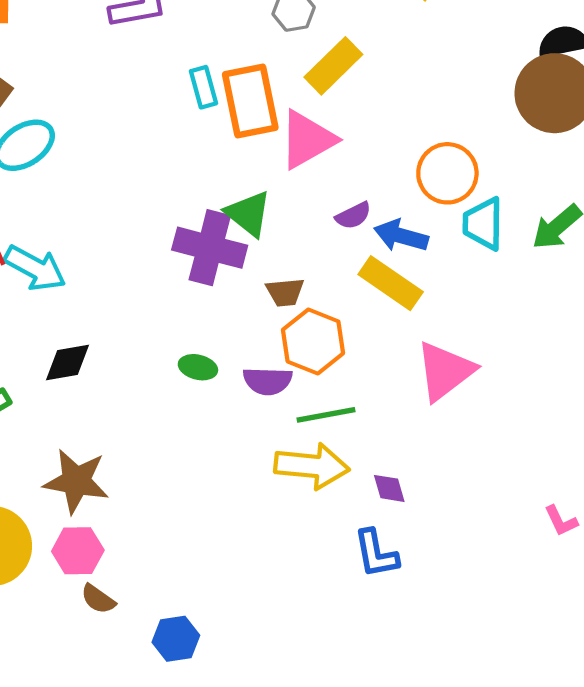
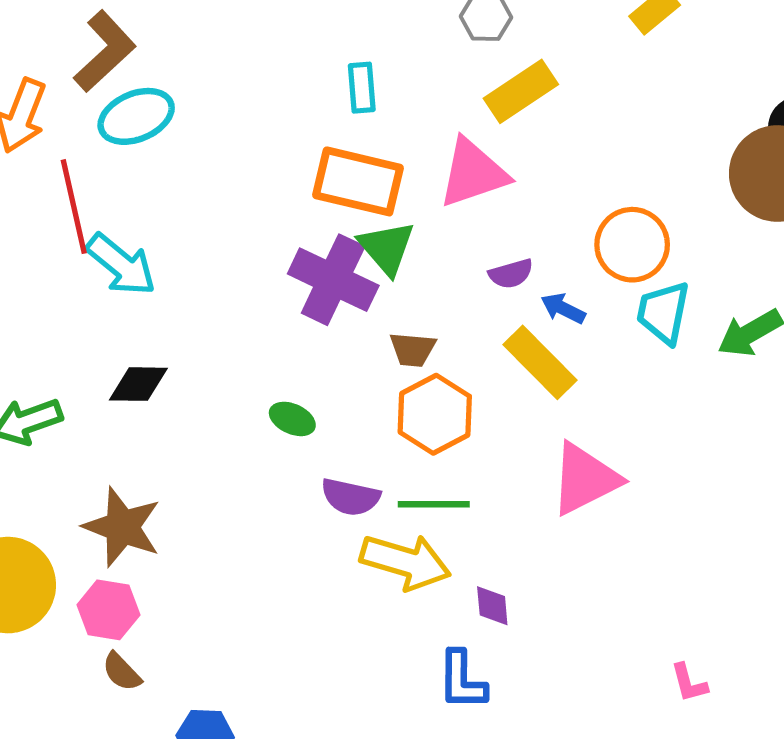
orange rectangle: (250, 101) -> (358, 181), moved, turned -76
blue arrow: (401, 236) -> (563, 308), size x0.7
purple semicircle: (268, 381) -> (351, 497), moved

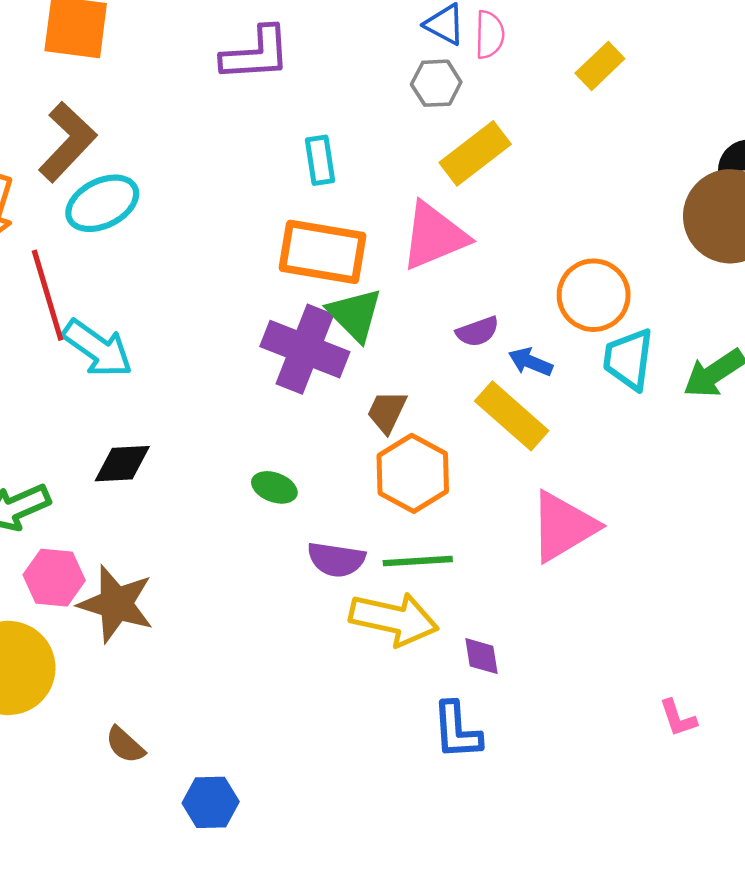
brown trapezoid: (413, 349) -> (387, 412), turned 114
pink hexagon: (108, 610) -> (54, 578), moved

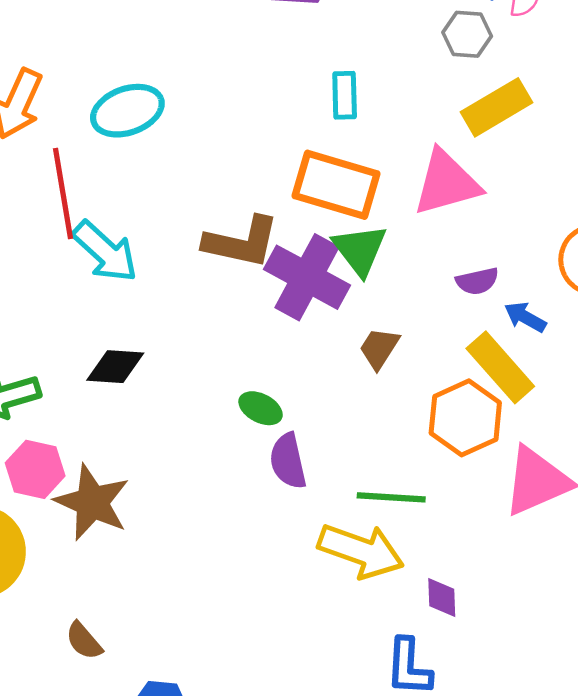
brown L-shape: (67, 142) -> (241, 242), moved, turned 52
orange hexagon: (413, 473) -> (465, 418), moved
purple semicircle: (336, 560) -> (288, 461), moved, turned 62

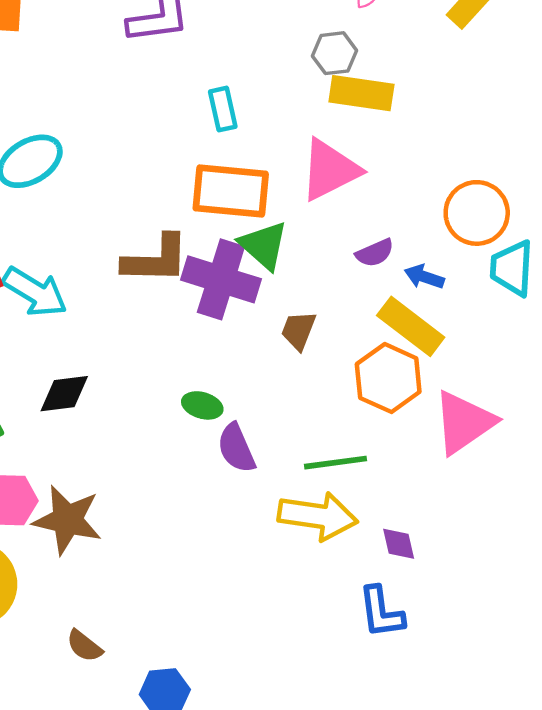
gray hexagon: (467, 34) -> (334, 53), moved
yellow rectangle: (496, 107) -> (361, 93), turned 50

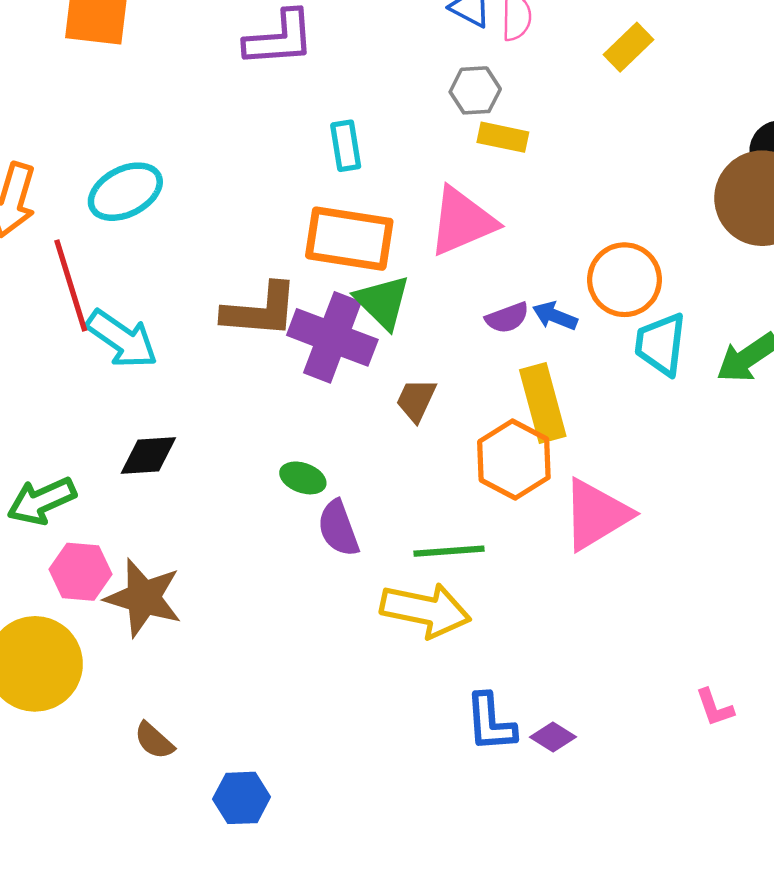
yellow rectangle: (361, 93) -> (503, 137), size x0.7
blue arrow: (424, 277) -> (555, 316), moved
yellow rectangle: (411, 326) -> (543, 403), turned 34
purple diamond: (399, 544) -> (553, 737), moved, turned -48

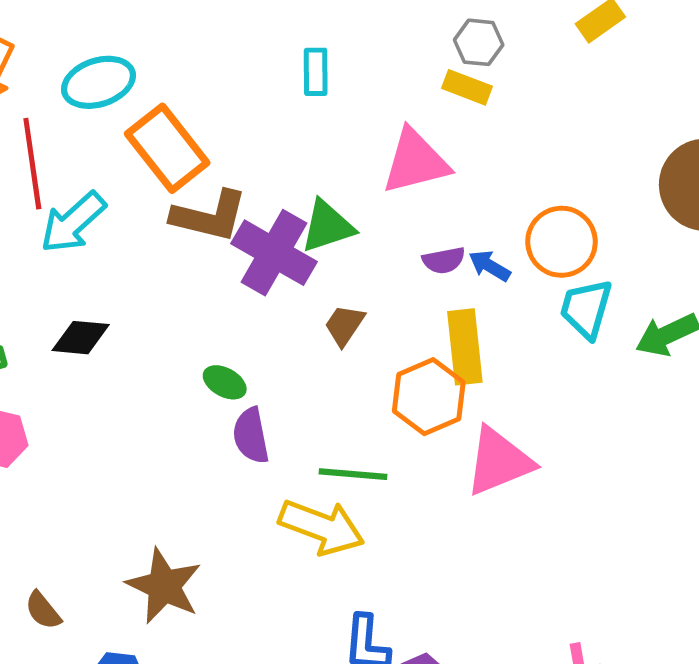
gray hexagon: (475, 90) -> (479, 42), moved
orange rectangle: (349, 239) -> (167, 148), moved, turned 34
green triangle: (383, 302) -> (327, 226), turned 48
cyan arrow: (122, 339) -> (73, 222), turned 94
brown star: (143, 598) -> (164, 586), moved

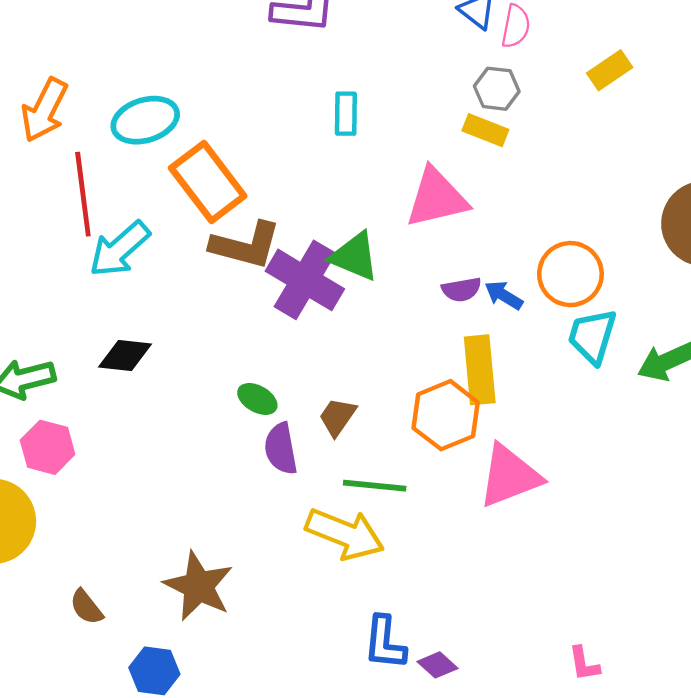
green triangle: (327, 226) -> (354, 256), turned 40
brown trapezoid: (344, 325) -> (337, 417), moved

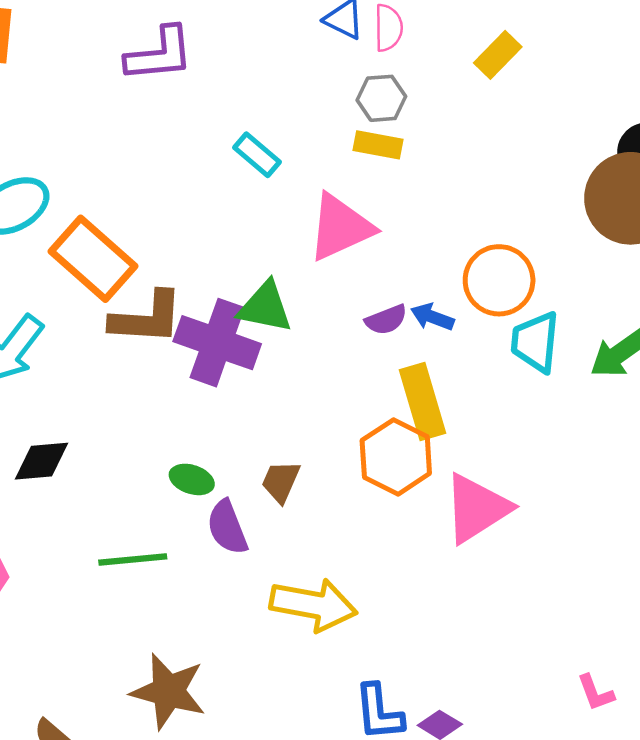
cyan rectangle: (346, 114) -> (257, 155), moved, turned -39
green line: (375, 486) -> (133, 559), moved

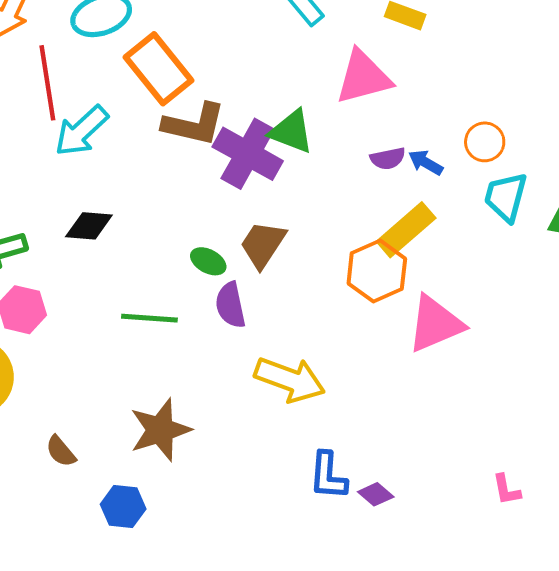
orange circle: (499, 280) -> (485, 142), size x0.7
yellow rectangle: (422, 401) -> (406, 230), turned 56
brown trapezoid: (281, 482) -> (263, 244), moved, size x1.4
brown star: (168, 691) -> (160, 430), turned 30

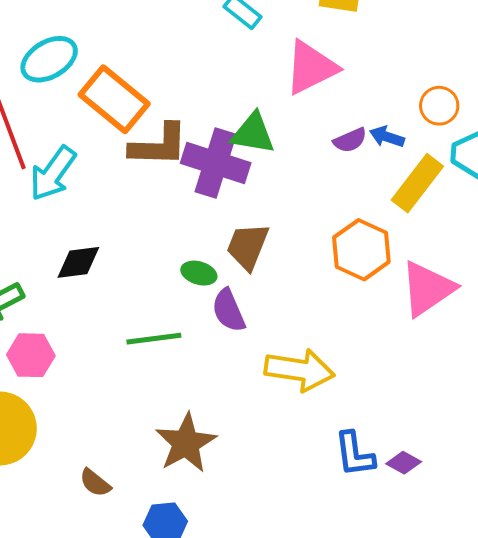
yellow rectangle: (406, 230) -> (417, 183), moved

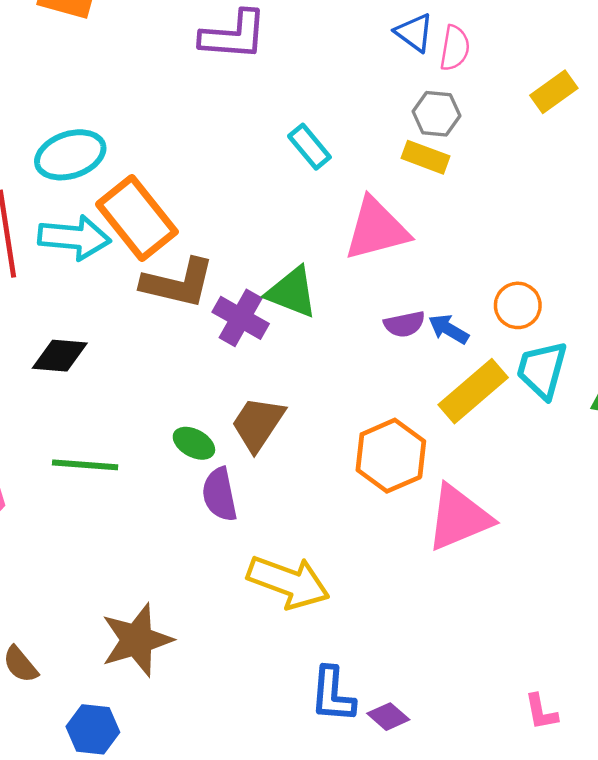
purple cross: (216, 163) -> (241, 318), size x0.7
cyan arrow: (53, 173) -> (74, 238), moved, turned -132
black diamond: (78, 262) -> (60, 356), moved
green line: (154, 339) -> (85, 465), moved

